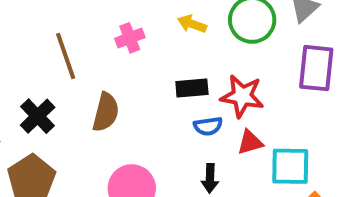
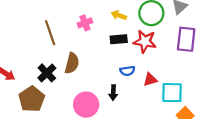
black rectangle: (192, 88) -> (119, 39), moved
red star: (242, 96) -> (145, 41), moved
black cross: (38, 116) -> (47, 73), moved
black arrow: (210, 178) -> (113, 93), moved

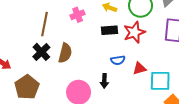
brown line: (50, 33) -> (44, 24), turned 30
red star: (145, 41) -> (134, 32), turned -30
black cross: (47, 73) -> (41, 52), moved

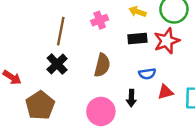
brown semicircle: (65, 53) -> (102, 65), moved
red triangle: (139, 68) -> (165, 92), moved

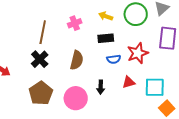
red star: (167, 41) -> (138, 53), moved
blue semicircle: (147, 74) -> (114, 59), moved
brown pentagon: (40, 105) -> (41, 93), moved

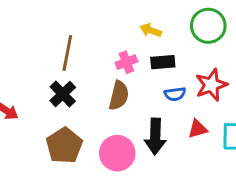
yellow arrow: (106, 16) -> (151, 30), moved
pink cross: (75, 23) -> (126, 62), moved
black arrow: (101, 87) -> (155, 136), size x1.6

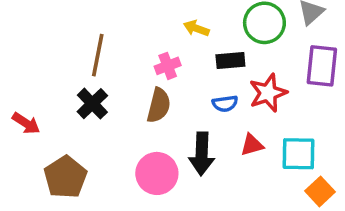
black rectangle: (163, 62) -> (230, 61), moved
brown pentagon: (64, 146) -> (65, 177), moved

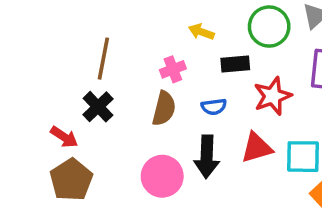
blue semicircle: (225, 104) -> (214, 107), moved
red arrow: (26, 123) -> (64, 137), moved
red triangle: (252, 145) -> (257, 148), size x1.4

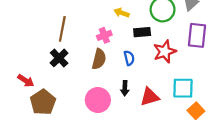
blue semicircle: (214, 107) -> (129, 58), turned -96
red arrow: (64, 137) -> (26, 81), moved
red triangle: (257, 148) -> (150, 97), moved
black arrow: (207, 157) -> (125, 88), size x0.6

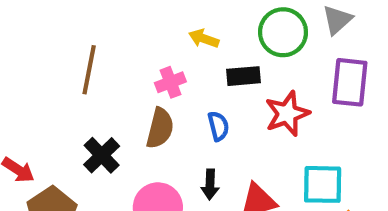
black cross: (59, 58) -> (102, 155), moved

